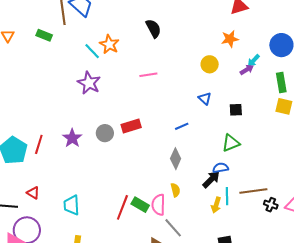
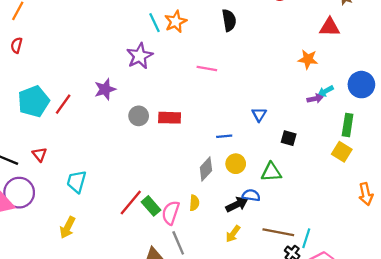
yellow circle: (210, 64) -> (236, 164), moved
purple star: (72, 138) -> (105, 89), moved
cyan line: (227, 196) -> (306, 238), moved

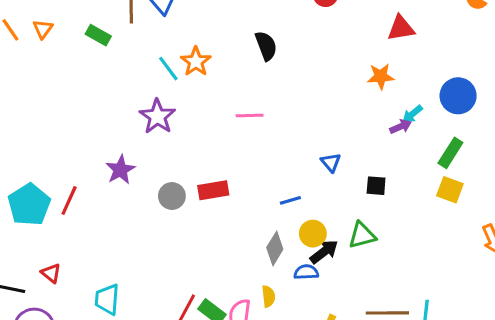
green rectangle: (348, 125) -> (450, 153), turned 35
blue semicircle: (251, 195) -> (306, 272), moved
black arrow: (237, 204) -> (324, 252), moved

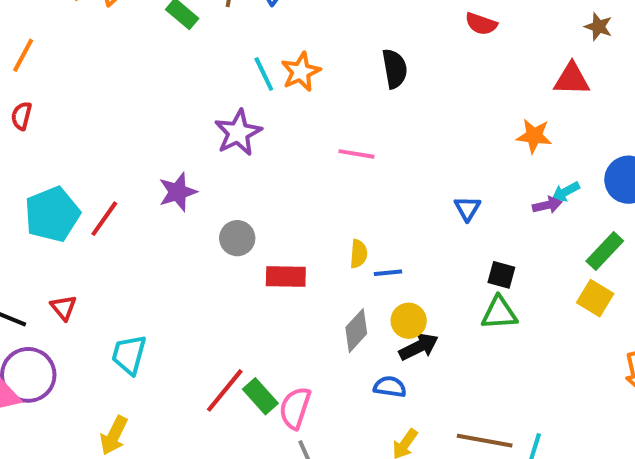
blue triangle: (331, 162) -> (467, 208), moved
red rectangle: (213, 190) -> (286, 276), moved
green triangle: (362, 235) -> (499, 313), moved
blue semicircle: (306, 272) -> (390, 387), moved
yellow semicircle: (268, 296) -> (359, 254), moved

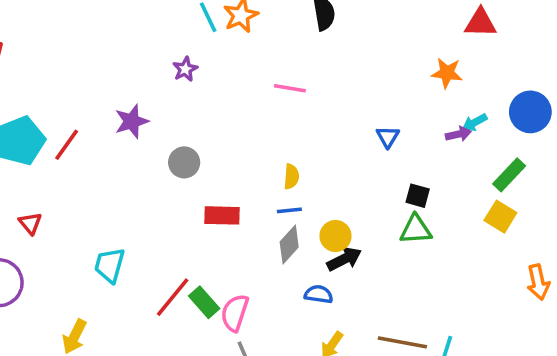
purple star: (238, 133) -> (185, 69), size x0.6
blue line: (388, 273) -> (289, 210), moved
red rectangle: (286, 276) -> (222, 215), moved
cyan trapezoid: (129, 355) -> (110, 265), moved

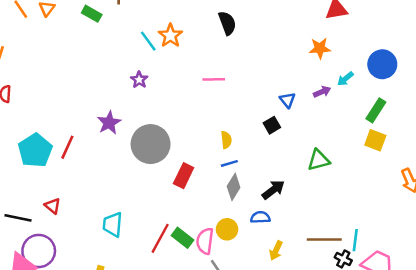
purple arrow: (458, 134) -> (322, 92), moved
gray circle: (184, 162) -> (151, 144), size x1.8
black square: (418, 196) -> (272, 125), moved, turned -35
red rectangle: (222, 215) -> (184, 176), turned -55
yellow circle: (335, 236) -> (227, 229), moved

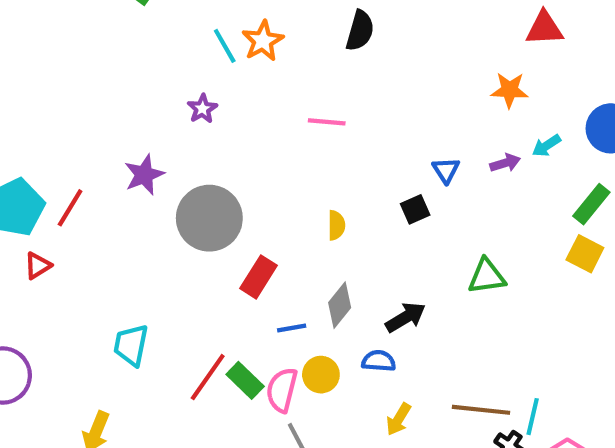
black semicircle: (227, 23) -> (360, 31), turned 30
blue line: (229, 163) -> (292, 328), moved
red triangle: (53, 206) -> (38, 266), moved, turned 42

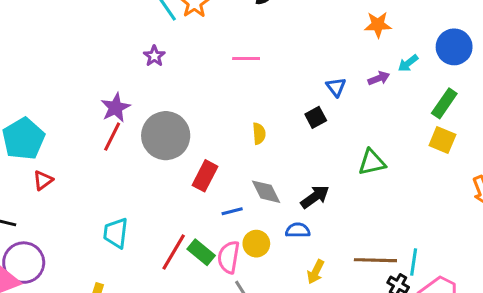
red line: (70, 208) -> (112, 137), moved
gray diamond: (340, 305) -> (266, 192), turned -60

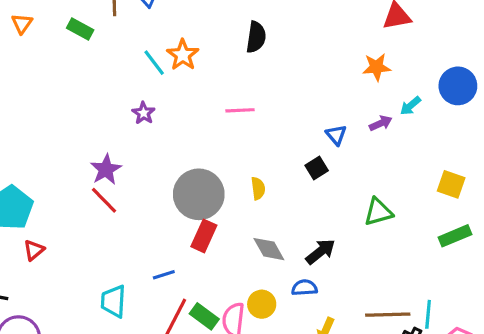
green rectangle: (444, 103) -> (455, 236), moved, turned 36
gray circle: (166, 136) -> (199, 194), moved
red line: (112, 137) -> (104, 200), turned -68
blue line: (232, 211) -> (164, 275), moved

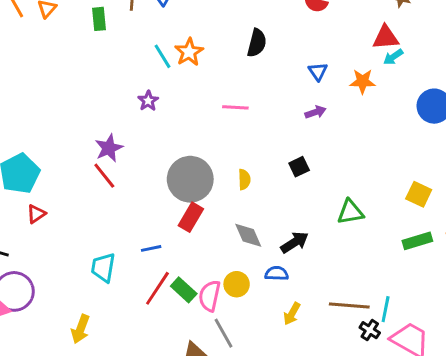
green rectangle: (80, 29) -> (99, 19), turned 50
cyan arrow: (411, 106) -> (393, 57), moved
purple arrow: (381, 123) -> (315, 112), moved
blue triangle: (336, 135) -> (318, 71), moved

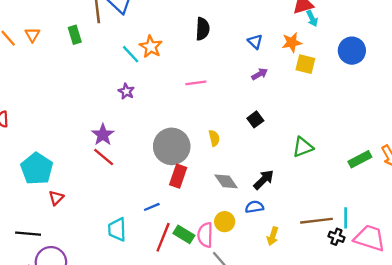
cyan arrow: (393, 57) -> (312, 18), turned -70
yellow square: (419, 194) -> (305, 64), moved

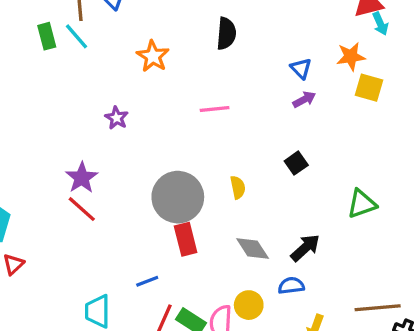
blue triangle: (255, 42) -> (301, 68), moved
cyan line: (131, 54) -> (76, 36), moved
red rectangle: (178, 176) -> (186, 239), turned -35

